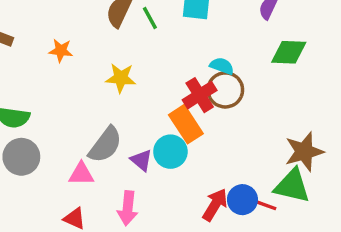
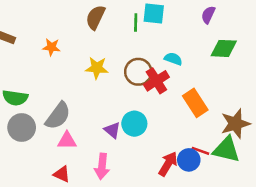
green line: (150, 18) -> (136, 23), moved, turned 30
brown circle: (225, 90) -> (138, 72), moved
orange rectangle: (186, 124) -> (195, 103), moved
gray semicircle: (105, 145) -> (58, 116), moved
red line: (265, 205) -> (200, 151), moved

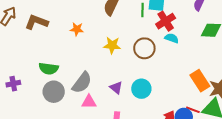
red cross: (156, 81) -> (166, 21), moved
orange rectangle: (195, 103) -> (200, 81), moved
purple triangle: (112, 130) -> (116, 88), moved

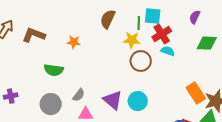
yellow star: (112, 45) -> (132, 40), moved
green semicircle: (49, 68) -> (54, 70), moved
gray semicircle: (82, 83) -> (79, 95), size x0.6
purple triangle: (116, 88) -> (113, 100), size x1.5

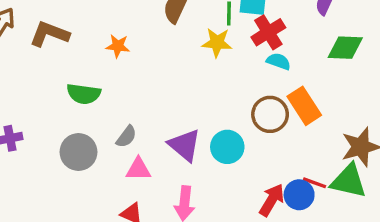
brown circle: (141, 61) -> (270, 114), moved
orange rectangle: (196, 93) -> (304, 106), moved

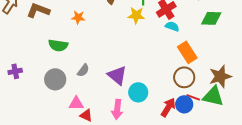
brown circle: (270, 114) -> (184, 77), moved
cyan circle: (227, 147) -> (138, 92), moved
pink triangle: (138, 169) -> (76, 103), moved

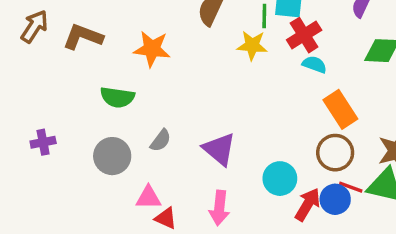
orange star: (78, 17) -> (152, 49), size x1.5
cyan circle: (138, 92) -> (280, 179), moved

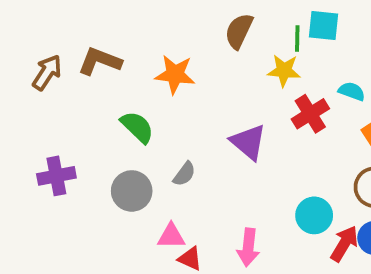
brown arrow: (34, 26) -> (47, 72), moved
red cross: (304, 35) -> (310, 114), moved
green semicircle: (117, 97) -> (137, 127), turned -144
purple cross: (43, 142) -> (56, 176), size x1.4
purple triangle: (219, 149) -> (248, 142), moved

